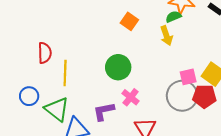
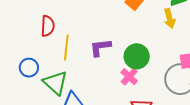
green circle: (118, 67) -> (137, 56), moved
purple L-shape: (104, 111) -> (100, 47), moved

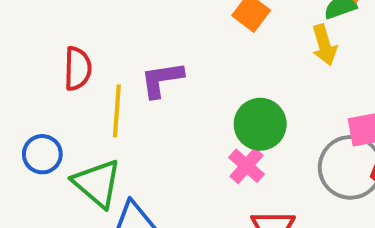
purple L-shape: (100, 47) -> (162, 80), moved

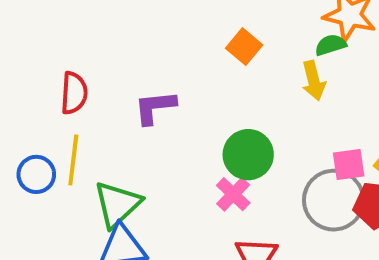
yellow line: (117, 111) -> (73, 160), moved
green triangle: (97, 183) -> (117, 204), moved, turned 34

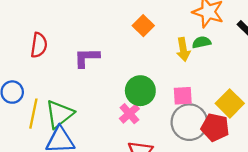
green semicircle: (331, 45) -> (201, 42), moved
yellow line: (73, 160) -> (33, 114), moved
pink square: (349, 164) -> (183, 96), moved

